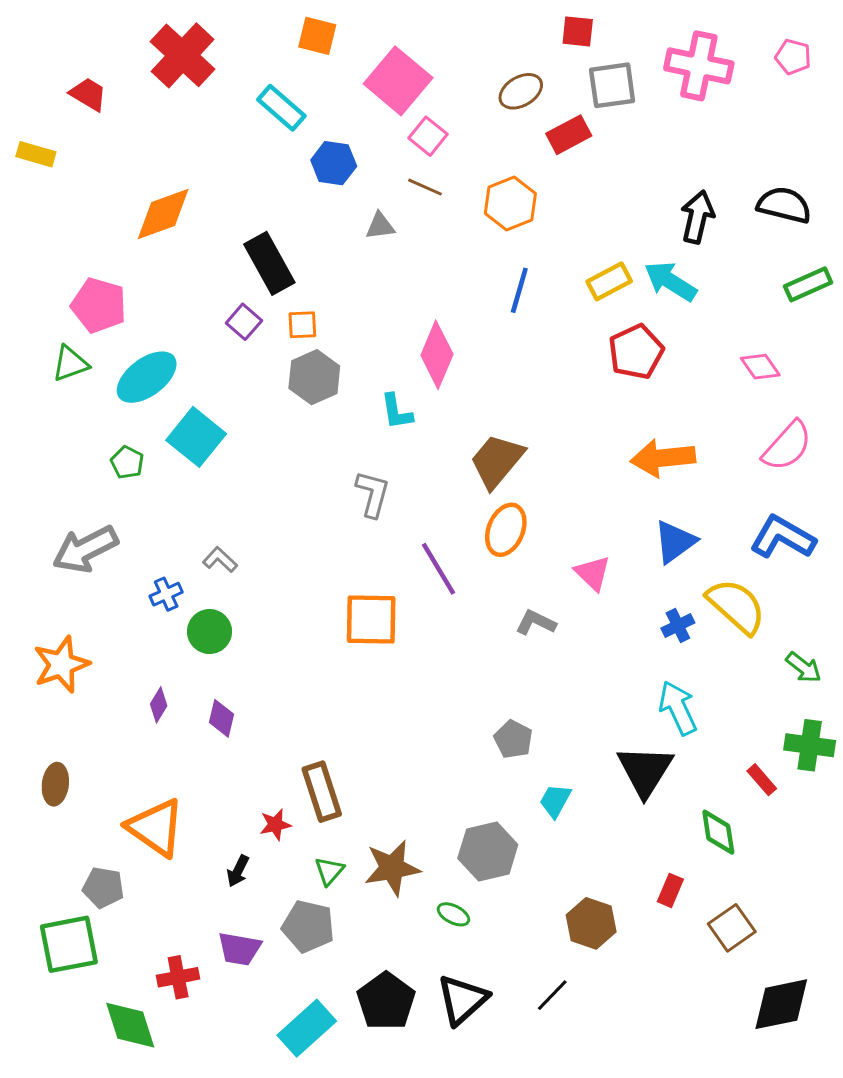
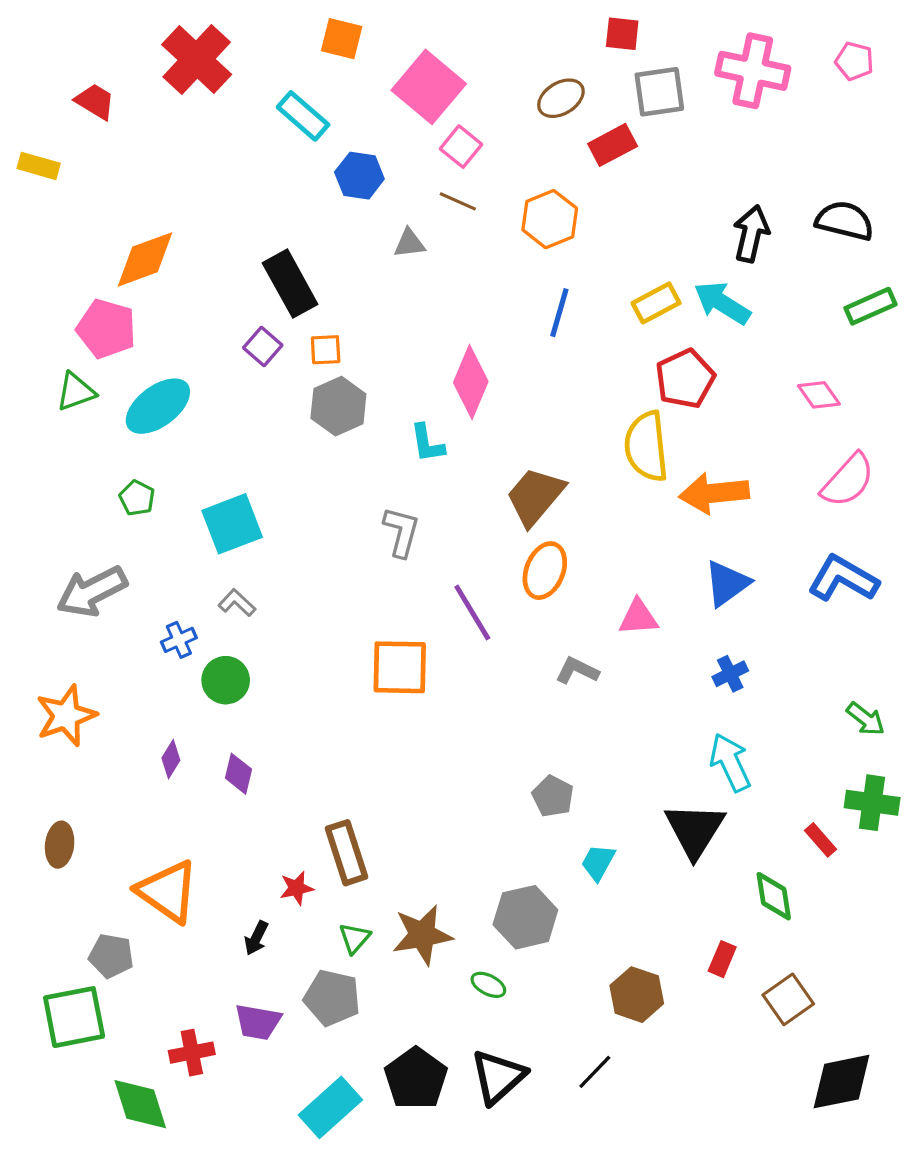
orange diamond: (163, 214) -> (145, 259), moved
cyan square: (196, 437) -> (232, 524), moved, turned 30
pink triangle: (593, 573) -> (638, 617), turned -48
yellow semicircle: (736, 606) -> (646, 446), moved, turned -138

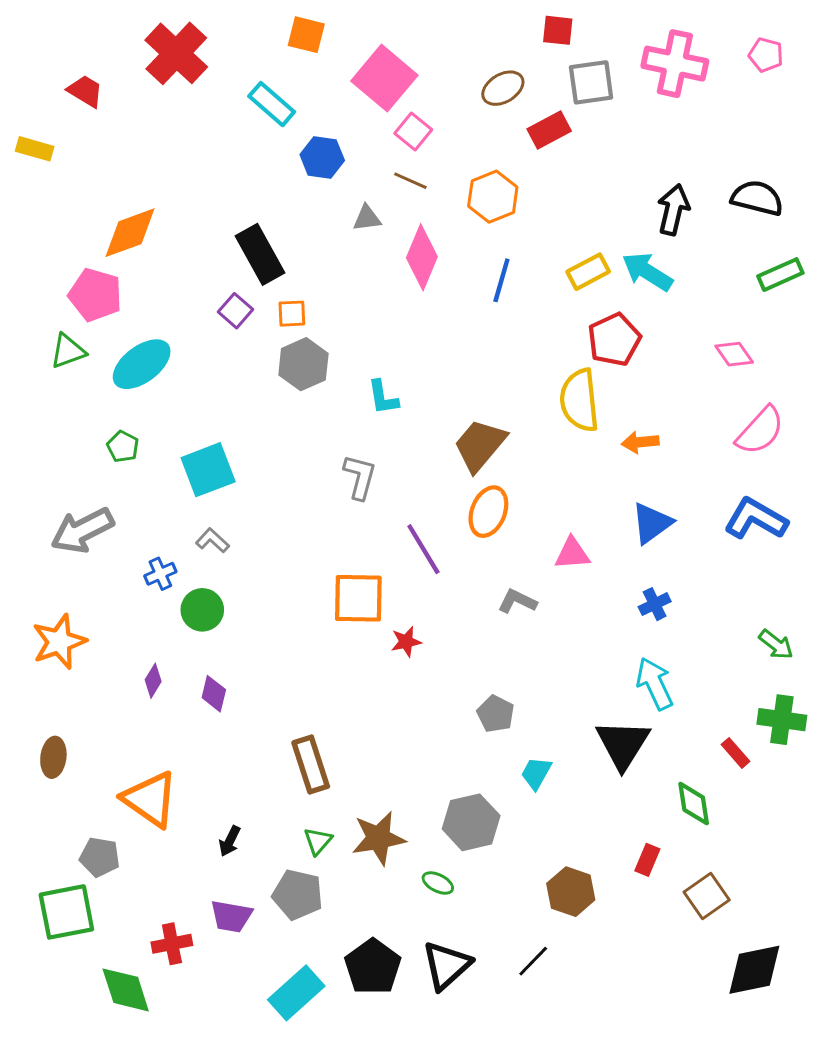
pink diamond: (471, 382) -> (422, 257), moved
orange arrow: (714, 493) -> (640, 442), size x0.6
red star: (297, 888) -> (406, 642), moved

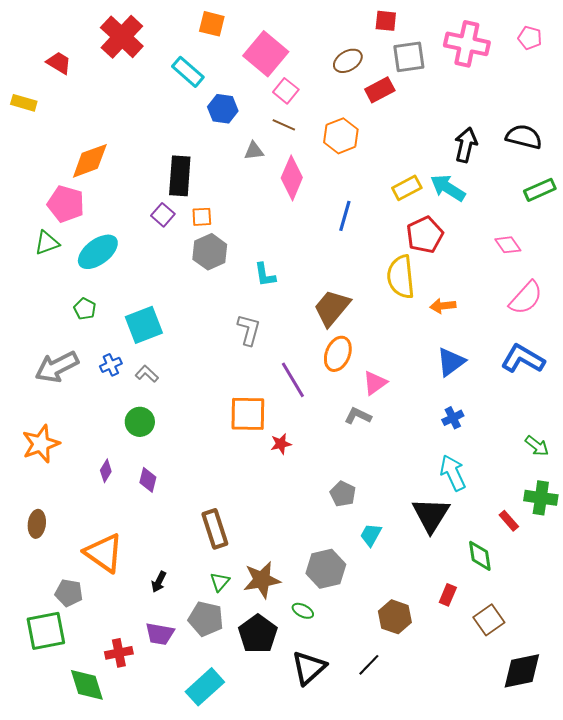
black rectangle: (260, 254) -> (180, 176), turned 33
blue line: (501, 280) -> (345, 216), moved
pink triangle: (572, 553) -> (375, 383), moved, turned -32
blue cross: (160, 574) -> (111, 365), moved
black pentagon: (373, 967) -> (258, 634), moved

